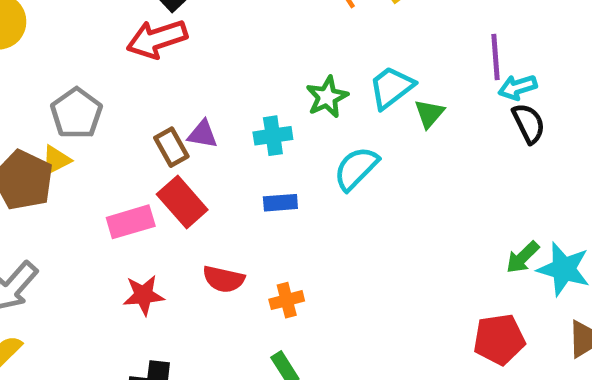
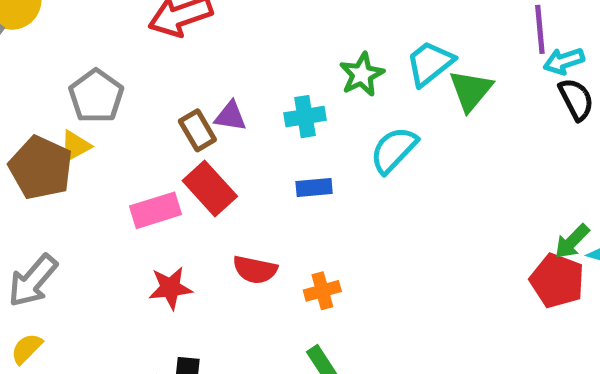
green triangle: (429, 114) -> (471, 90), size x1.4
red pentagon: (499, 339) -> (557, 281), moved, turned 30

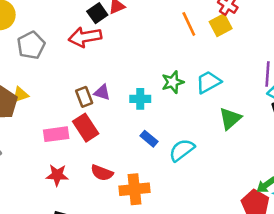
green triangle: (471, 90) -> (230, 119), moved
gray pentagon: (96, 96) -> (31, 45), moved
cyan semicircle: (394, 150) -> (182, 150), moved
blue rectangle: (314, 187) -> (149, 139), moved, turned 36
orange cross: (322, 291) -> (135, 189), size x1.6

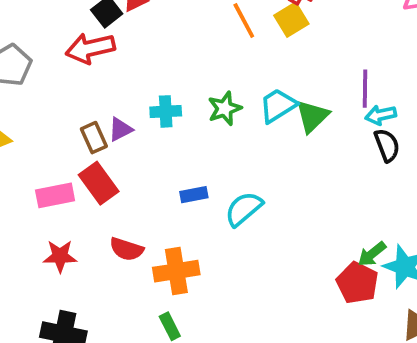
purple triangle: (102, 92) -> (120, 129), turned -42
cyan cross: (140, 99) -> (166, 111), moved
green triangle: (230, 119) -> (312, 116), moved
blue rectangle: (149, 139) -> (194, 195), turned -48

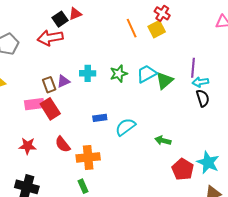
pink rectangle: (55, 195) -> (34, 104), moved
red semicircle: (126, 249) -> (63, 144), turned 30
green arrow: (372, 254) -> (163, 141), moved, turned 49

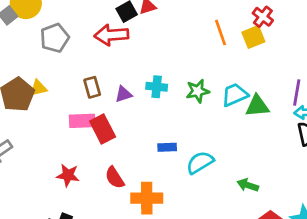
green triangle: (164, 81) -> (257, 106), turned 30
brown rectangle: (49, 85) -> (92, 87), moved

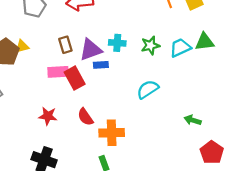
purple triangle: (123, 94) -> (91, 50), size x1.6
green triangle: (257, 106) -> (205, 42), moved
blue rectangle: (167, 147) -> (101, 65), moved
cyan semicircle: (200, 162) -> (148, 89), moved

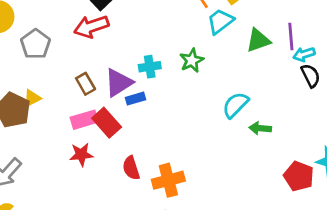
cyan trapezoid: (180, 48) -> (220, 21), moved
cyan semicircle: (148, 89) -> (235, 105), moved
red star: (48, 116) -> (81, 154), moved
red semicircle: (85, 117) -> (131, 168), turned 30
green arrow: (193, 120) -> (260, 128), moved

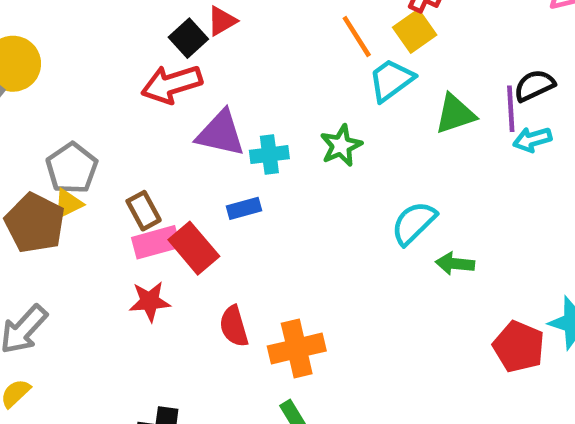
gray pentagon: (35, 44) -> (72, 168), moved
black semicircle: (311, 76) -> (534, 86), moved, turned -90
purple triangle: (118, 83) -> (221, 133), moved, turned 44
brown rectangle: (86, 84) -> (144, 211), moved

